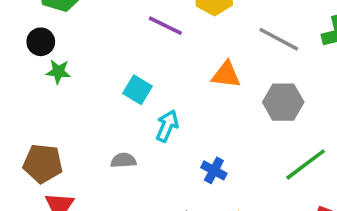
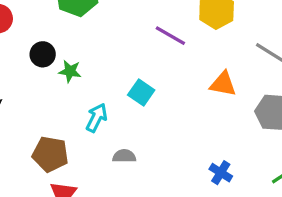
black circle: (41, 42) -> (43, 54), moved
cyan arrow: (167, 126) -> (97, 118), moved
blue cross: (214, 170) -> (221, 173), moved

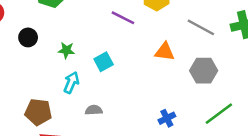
green star: (70, 71) -> (66, 50), moved
cyan square: (141, 93) -> (104, 62), turned 30
blue cross: (221, 173) -> (167, 118), turned 35

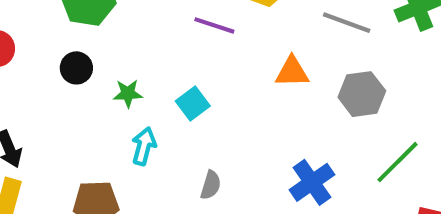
black circle: (28, 37) -> (76, 68), moved
gray semicircle: (94, 110) -> (211, 185), moved, turned 119
blue cross: (167, 118) -> (312, 182), size x1.5

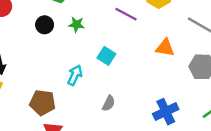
green star: (128, 93) -> (76, 24), moved
cyan square: (193, 104) -> (106, 56), turned -30

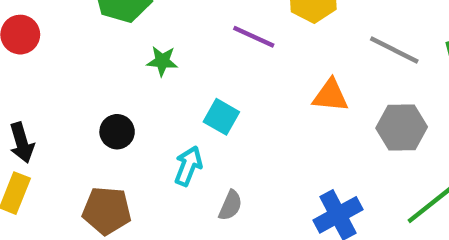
black circle: (45, 25) -> (117, 132), moved
cyan arrow: (75, 75) -> (188, 166), moved

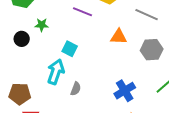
black circle: (117, 132) -> (22, 39), moved
cyan arrow: (188, 166) -> (56, 72), size x1.4

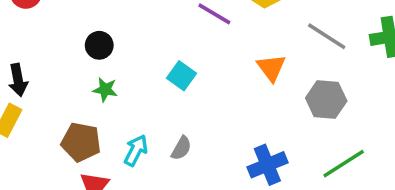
green star: (42, 25) -> (105, 90), moved
orange triangle: (119, 37) -> (271, 68), turned 42
cyan arrow: (56, 72) -> (136, 150), moved, size x0.7

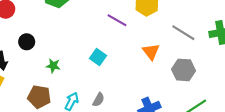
black circle: (99, 45) -> (27, 42), moved

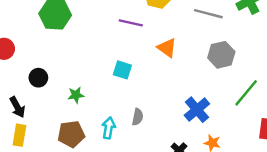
orange triangle: (151, 52) -> (167, 48), moved

